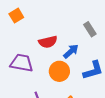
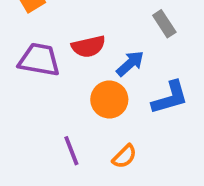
purple trapezoid: (22, 63) -> (39, 60), moved

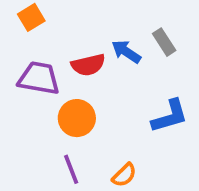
blue arrow: (130, 64) -> (126, 52), moved, turned -104
orange circle: (109, 100) -> (77, 118), moved

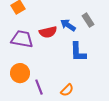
blue L-shape: (170, 116) -> (78, 52), moved, turned 105
orange circle: (77, 118) -> (20, 73), moved

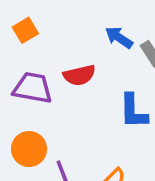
blue arrow: (68, 25) -> (119, 37), moved

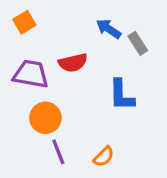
orange circle: (29, 149) -> (45, 118), moved

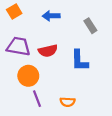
blue arrow: (109, 29) -> (51, 16), moved, turned -35
red semicircle: (73, 63) -> (48, 51), moved
orange semicircle: (104, 157) -> (67, 102), turned 48

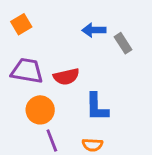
blue arrow: (51, 16) -> (94, 30), moved
blue L-shape: (79, 61) -> (97, 107), moved

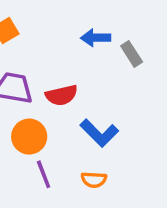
blue L-shape: (97, 107) -> (99, 133), turned -44

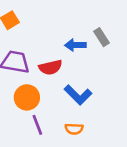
blue arrow: (96, 38) -> (75, 45), moved

